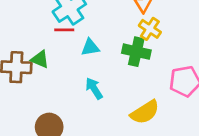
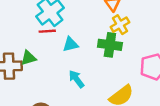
yellow cross: (150, 29) -> (120, 25), turned 30
green triangle: (40, 59) -> (28, 58), turned -35

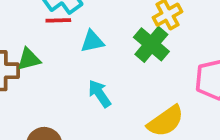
green cross: (110, 45) -> (151, 44), turned 30

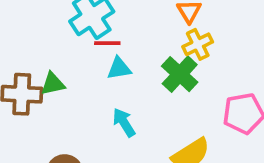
red line: (58, 20) -> (107, 43), moved

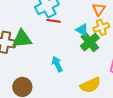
cyan triangle: (119, 68) -> (82, 30), moved, turned 32
green triangle: (53, 84) -> (22, 39), size x1.5

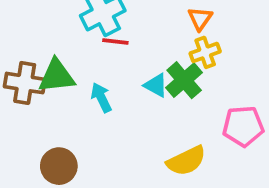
cyan triangle: (82, 30) -> (156, 85), moved
cyan arrow: (57, 64) -> (101, 97), moved

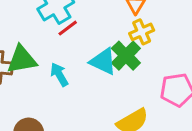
red line: (115, 41) -> (68, 28), turned -40
cyan triangle: (156, 85) -> (103, 61), size x1.4

